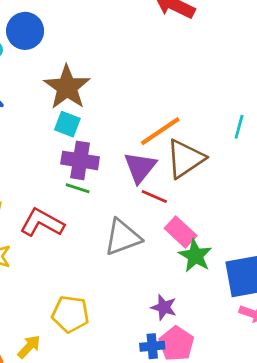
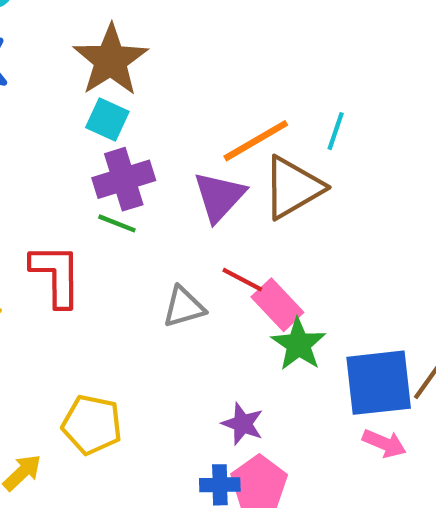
cyan line: (239, 127) -> (336, 131), moved
purple cross: (80, 160) -> (124, 179), turned -30
red line: (154, 197) -> (242, 280), moved
red L-shape: (42, 223) -> (56, 275), turned 57
gray triangle: (122, 237) -> (184, 307), size x0.7

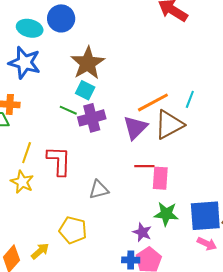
green line: (117, 223) -> (68, 110), moved
red line: (242, 280) -> (144, 166), turned -30
pink rectangle: (277, 305) -> (160, 178), turned 45
gray triangle: (184, 307) -> (99, 190), moved
green star: (299, 344) -> (166, 214), moved, turned -30

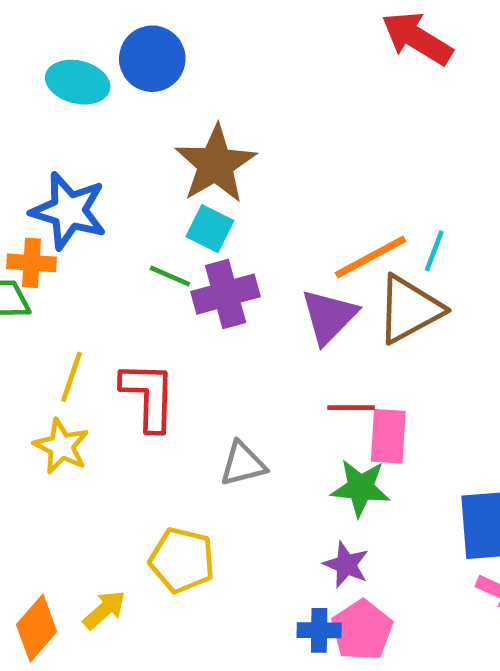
blue star: (25, 63) -> (69, 211), moved
cyan line: (190, 99) -> (434, 251), moved
green star: (166, 214) -> (361, 488), moved

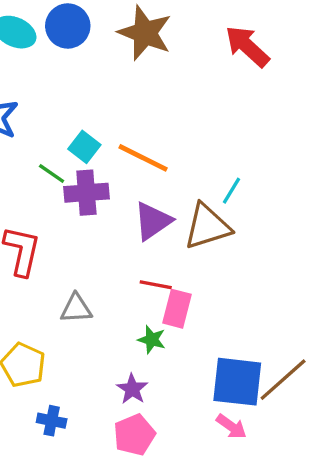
brown star: (215, 164) -> (145, 33), moved, turned -30
orange line: (371, 257) -> (143, 158), moved, turned 44
green star: (361, 488) -> (152, 340), size x0.7
blue cross: (319, 630) -> (52, 421), moved

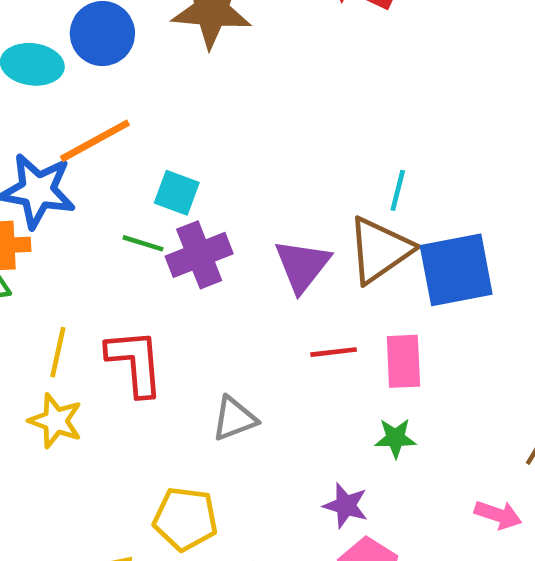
orange line: (143, 158) -> (95, 141), moved, turned -38
pink rectangle: (177, 309) -> (403, 361), moved
green star: (152, 340) -> (395, 438), moved
blue square: (237, 382) -> (456, 270), moved

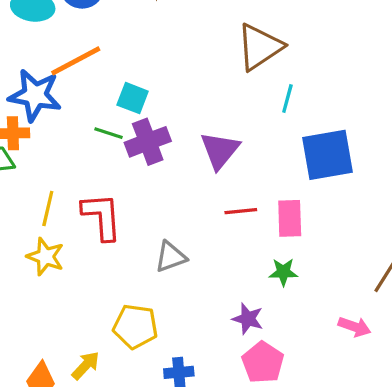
brown triangle: (380, 250) -> (260, 47), moved

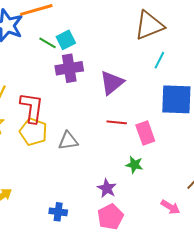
cyan square: (133, 98) -> (66, 40), turned 30
green line: (108, 133) -> (47, 43), moved
pink rectangle: (290, 218) -> (145, 133), turned -30
yellow pentagon: (135, 326) -> (33, 132), moved

